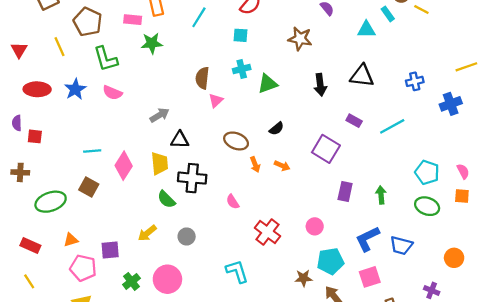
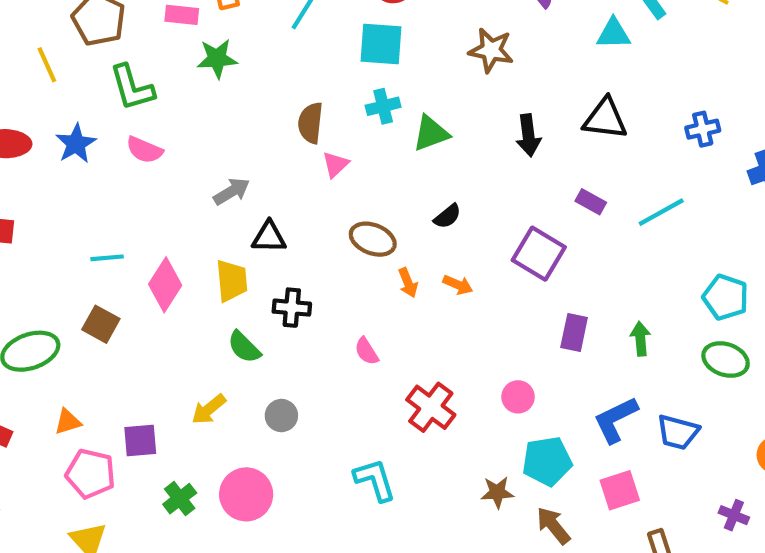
cyan square: (241, 35) -> (381, 44), size x1.6
black cross: (192, 178) -> (292, 308), size x0.7

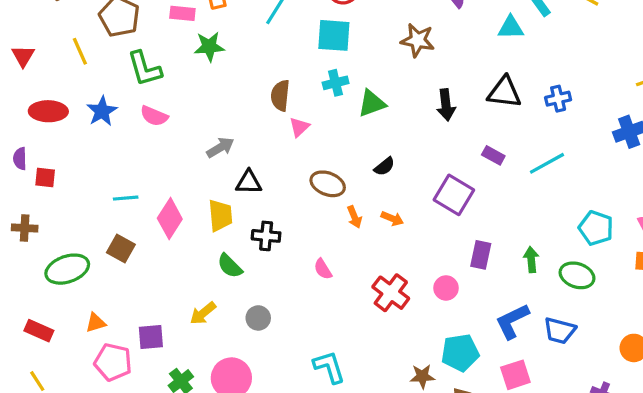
blue cross: (703, 129) -> (558, 99), moved
green ellipse: (726, 359) -> (577, 275), moved
pink circle: (518, 397) -> (446, 288), moved
red cross: (431, 407) -> (391, 293), moved

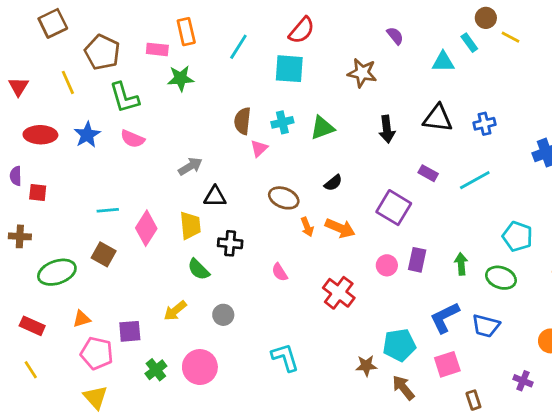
cyan cross: (336, 83) -> (282, 122), moved
orange arrow: (392, 219) -> (340, 228), size x1.5
pink circle: (446, 288) -> (387, 265), moved

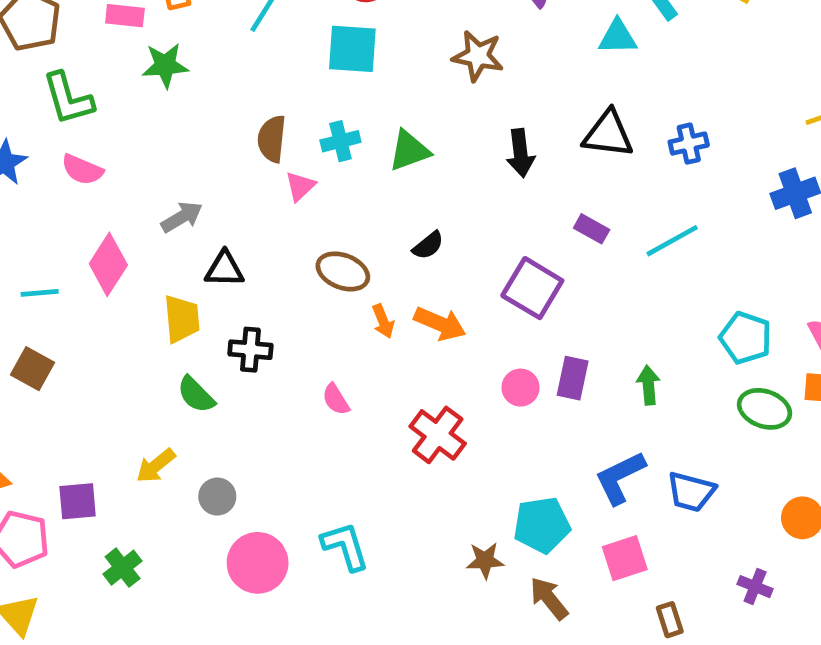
pink diamond: (146, 228) -> (108, 264), moved
green ellipse: (501, 278) -> (765, 409), moved
gray circle: (223, 315) -> (217, 497), moved
pink circle: (200, 367) -> (258, 563), moved

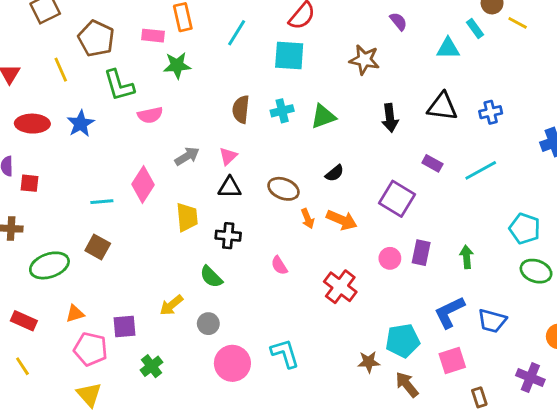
pink semicircle: (82, 170) -> (150, 115), moved, turned -35
pink triangle: (300, 186) -> (228, 156), moved
black triangle: (224, 269) -> (230, 187), moved
green semicircle: (196, 395) -> (211, 277), moved
purple cross: (755, 587) -> (530, 378), size x1.4

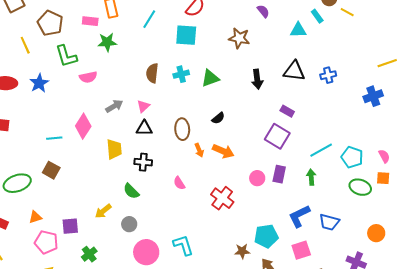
cyan line: (481, 170) -> (321, 150), moved
brown ellipse: (283, 189) -> (182, 129), turned 65
purple square: (397, 199) -> (277, 136), moved

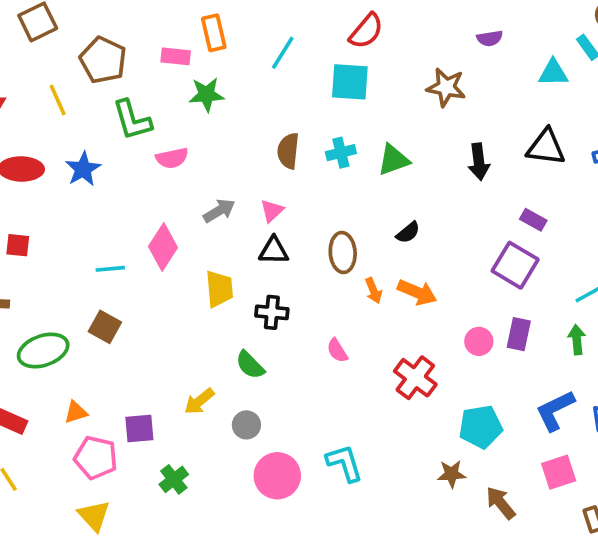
purple semicircle: (263, 11) -> (490, 38), turned 120
cyan pentagon: (266, 236) -> (481, 427), moved

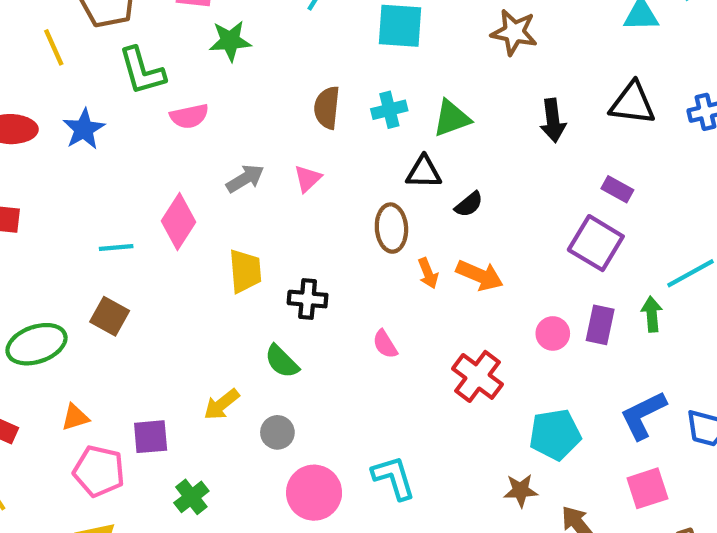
black triangle: (274, 251) -> (424, 172), moved
green arrow: (577, 340) -> (652, 314), moved

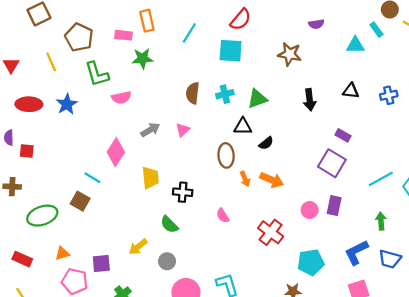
black triangle: (632, 103) -> (351, 91), size x0.7
cyan line: (116, 247) -> (92, 178), moved, turned 36
green arrow: (652, 314) -> (381, 221), moved

